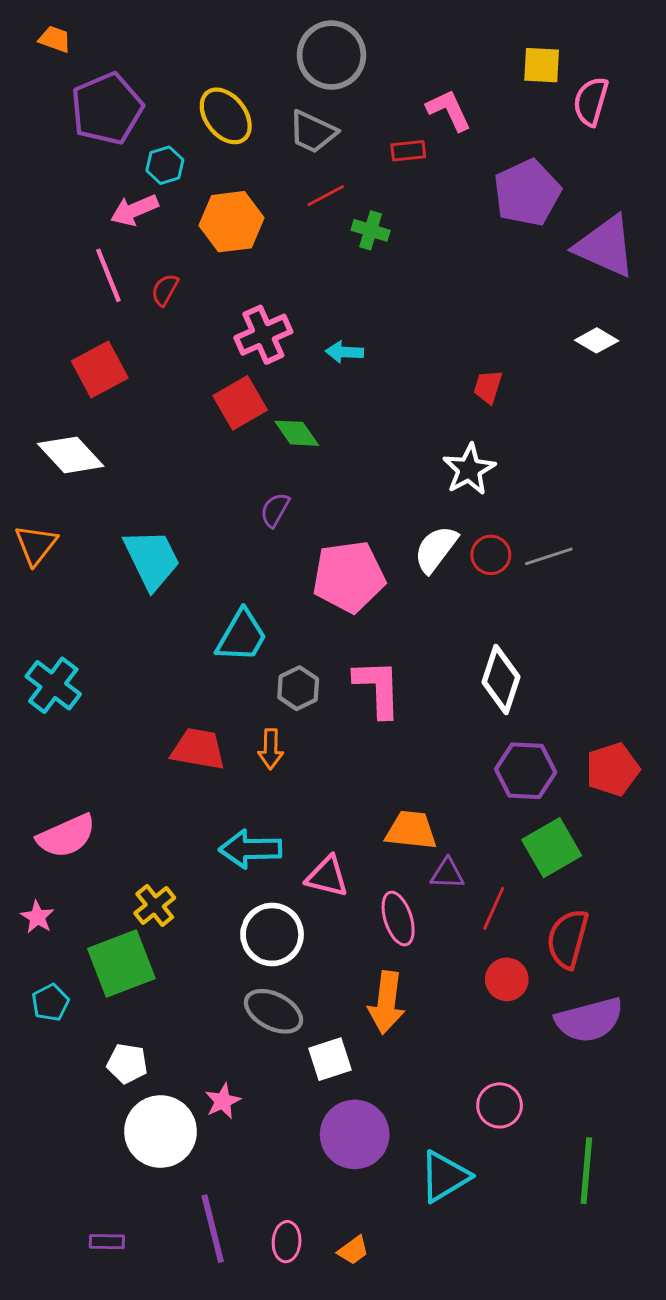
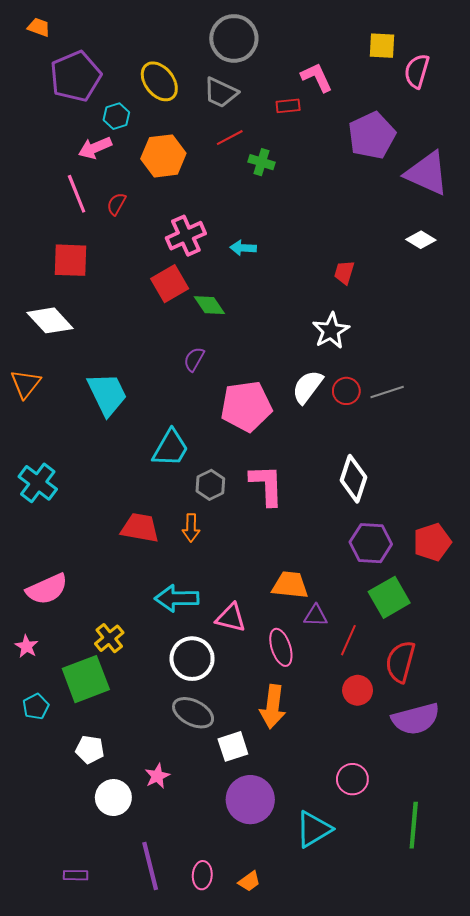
red square: (100, 369) -> (70, 260), turned 30
white circle: (161, 1132) -> (113, 798), size x0.7

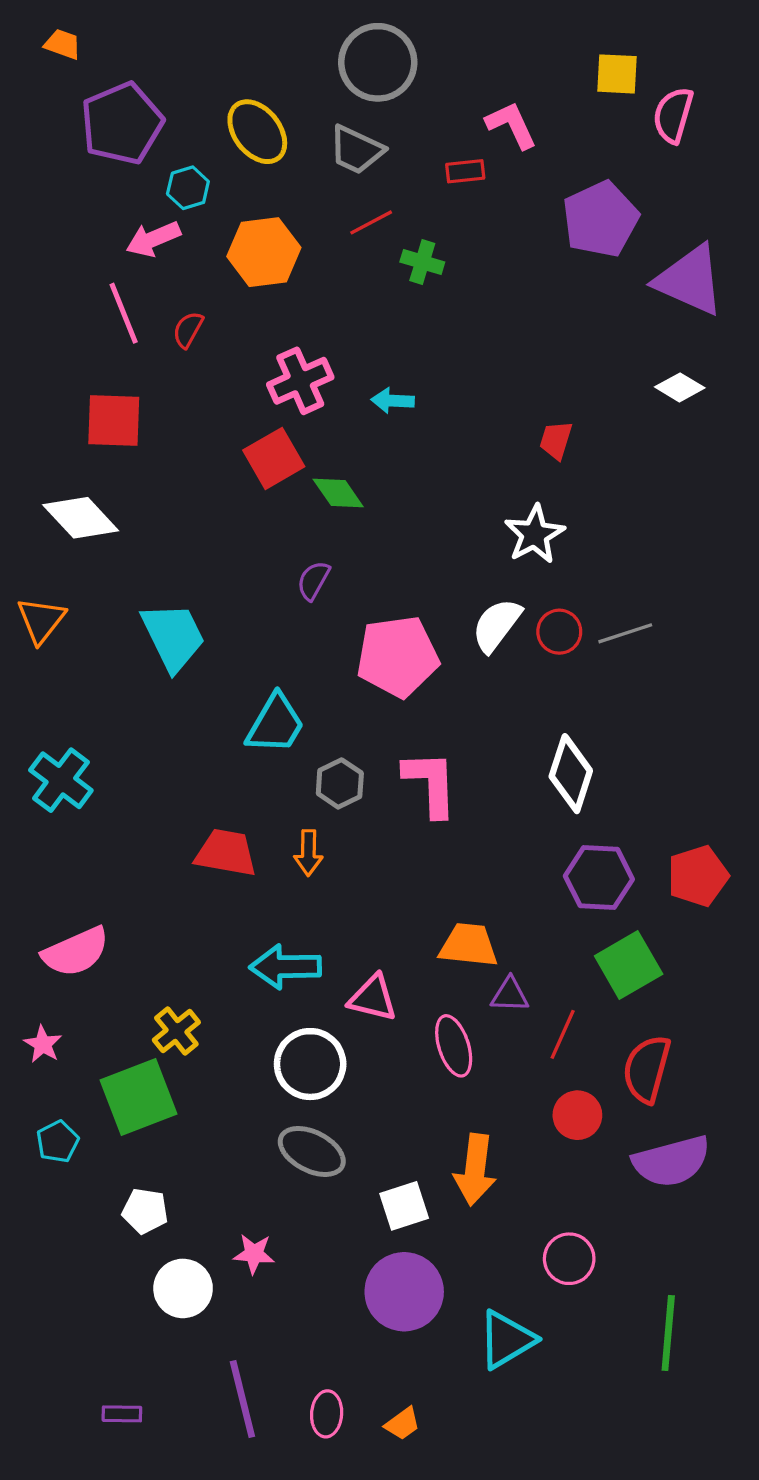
orange arrow: (273, 707) -> (475, 1170), moved
white square: (233, 746) -> (404, 1206), moved
pink star: (157, 776) -> (254, 1254), turned 30

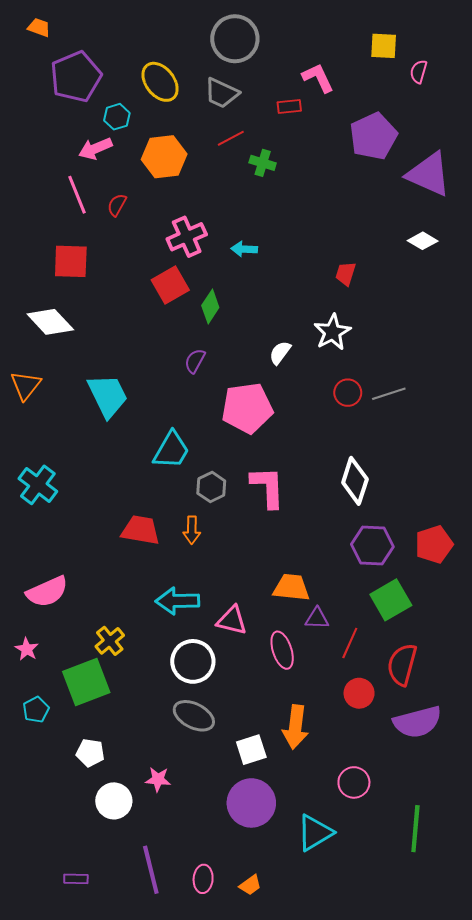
pink semicircle: (673, 115) -> (419, 72), size x0.7
green diamond: (338, 493) -> (210, 306), turned 68
white semicircle: (497, 625) -> (280, 353), moved, size x0.7

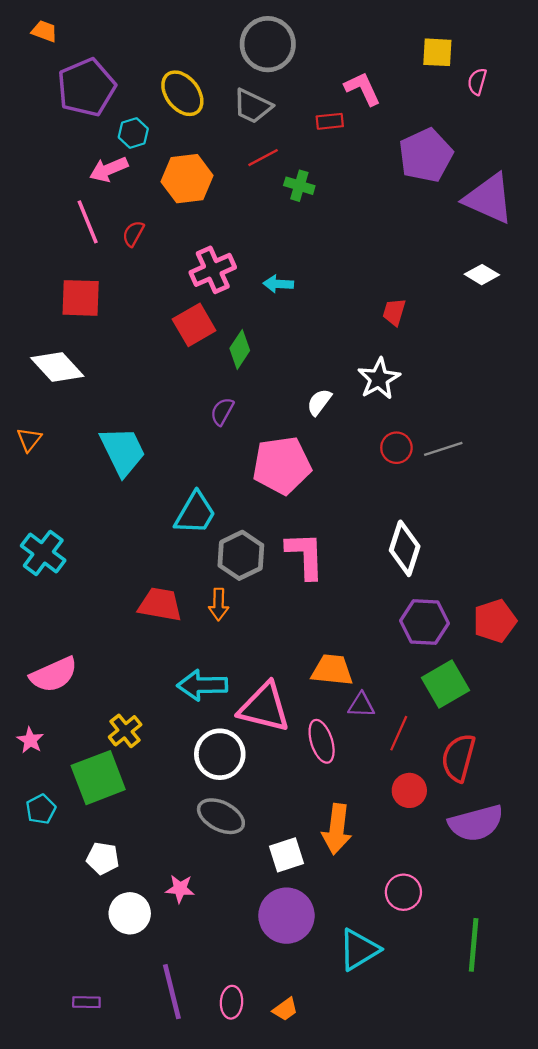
orange triangle: (26, 385) -> (29, 440), size x0.7
gray hexagon: (211, 487) -> (241, 555), size x1.4
pink triangle: (232, 620) -> (264, 707), size x1.5

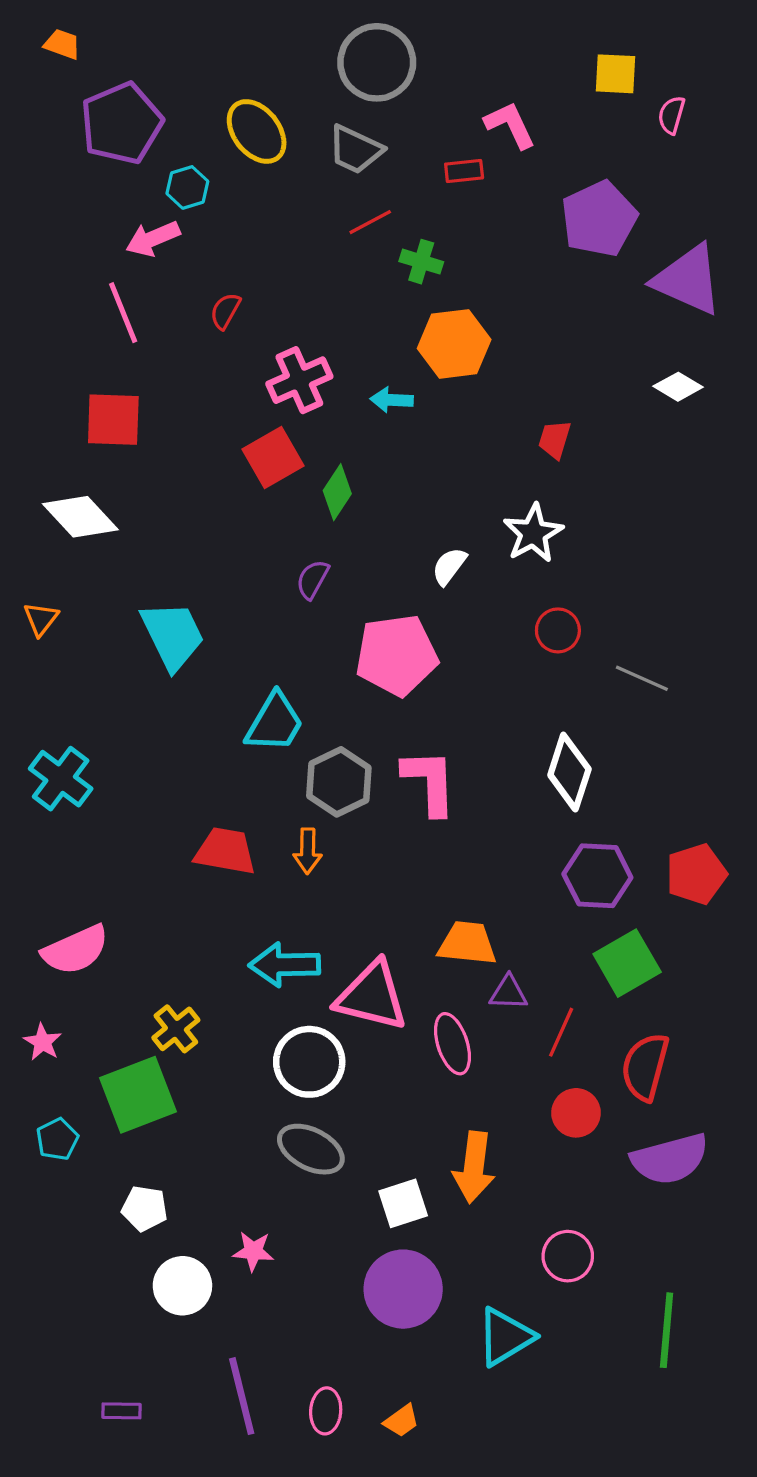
orange hexagon: (187, 179) -> (454, 344), moved
red semicircle: (133, 234) -> (225, 311), moved
gray line: (443, 449) -> (642, 678), moved, turned 42

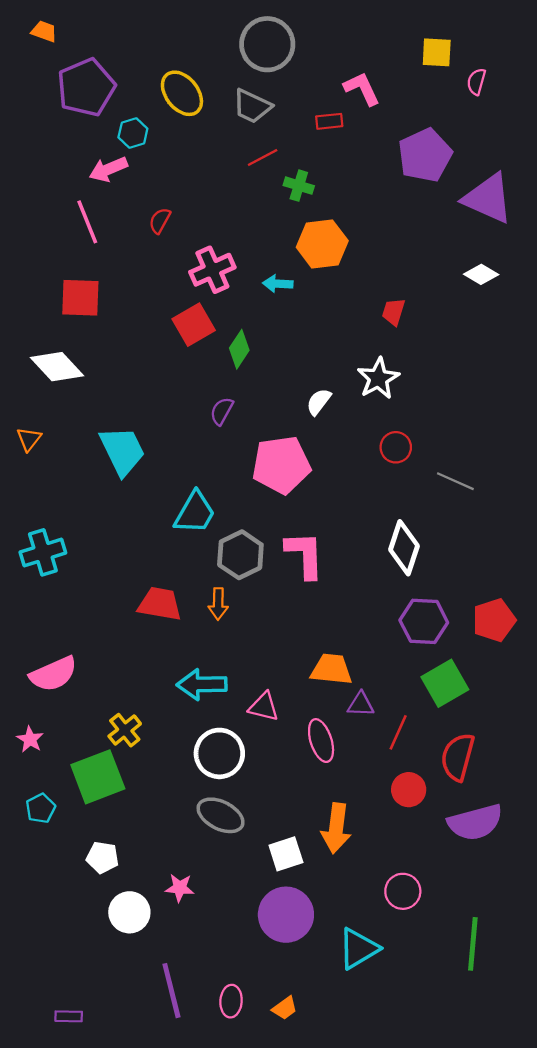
cyan cross: (61, 779) -> (43, 552), turned 36
pink triangle: (372, 996) -> (264, 707), size x0.6
purple rectangle: (122, 1411) -> (69, 1016), moved

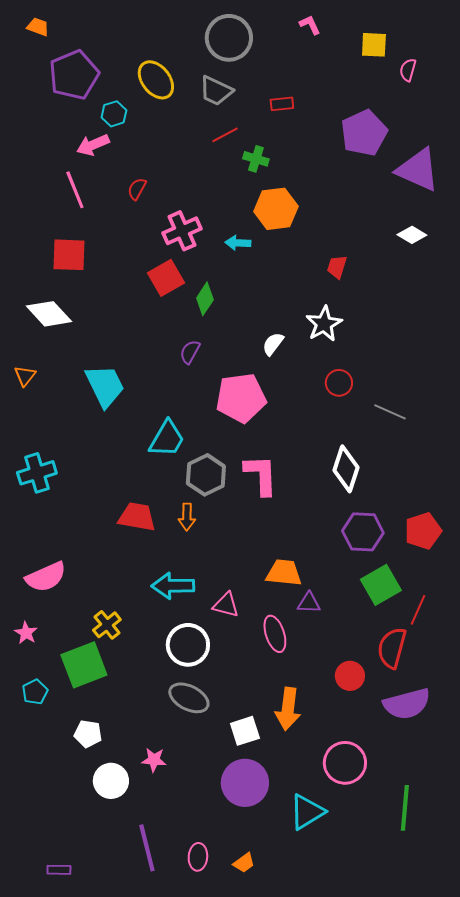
pink L-shape: (362, 89) -> (310, 25), moved, size x0.7
red line: (398, 732) -> (418, 610), moved
pink circle: (403, 891) -> (345, 763), size x1.4

